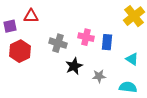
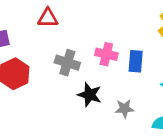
red triangle: (31, 16) -> (48, 18), moved
black star: (74, 66) -> (90, 95), turned -30

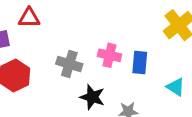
red triangle: (48, 18) -> (29, 18), moved

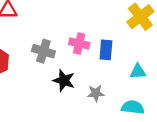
cyan triangle: (176, 87) -> (138, 72), turned -36

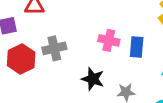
gray cross: (43, 51) -> (54, 48), moved, turned -30

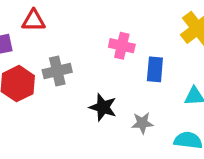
pink cross: (109, 40) -> (122, 46), moved

